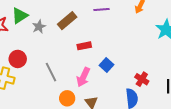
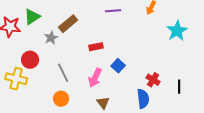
brown rectangle: (67, 21) -> (68, 24), moved
gray star: (39, 27) -> (51, 38), moved
orange circle: (67, 98) -> (61, 99), moved

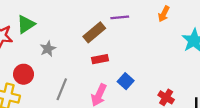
brown rectangle: (68, 24) -> (94, 32), moved
gray line: (63, 73) -> (62, 89), turned 48

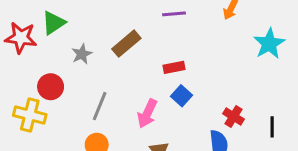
brown rectangle: (94, 32) -> (126, 44), moved
red rectangle: (100, 59) -> (174, 67), moved

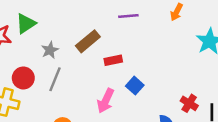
red rectangle: (174, 67) -> (113, 60), moved
gray line: (100, 106) -> (55, 79), moved
red cross: (234, 116) -> (189, 103), moved

